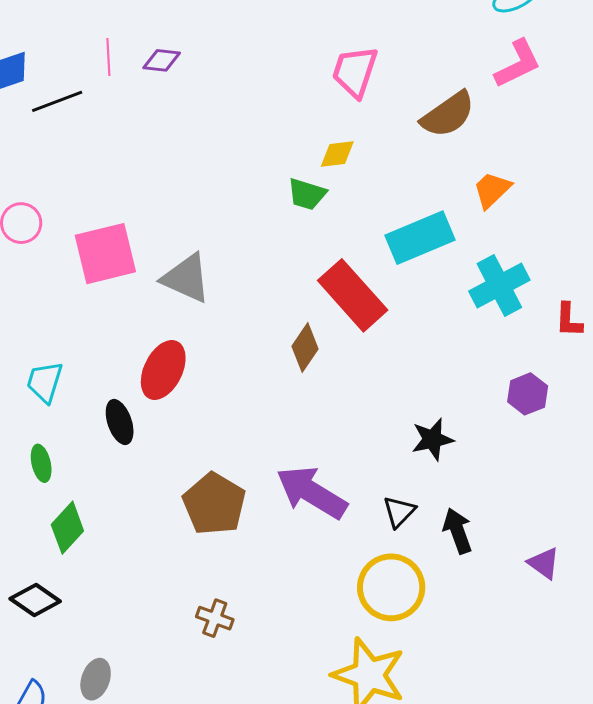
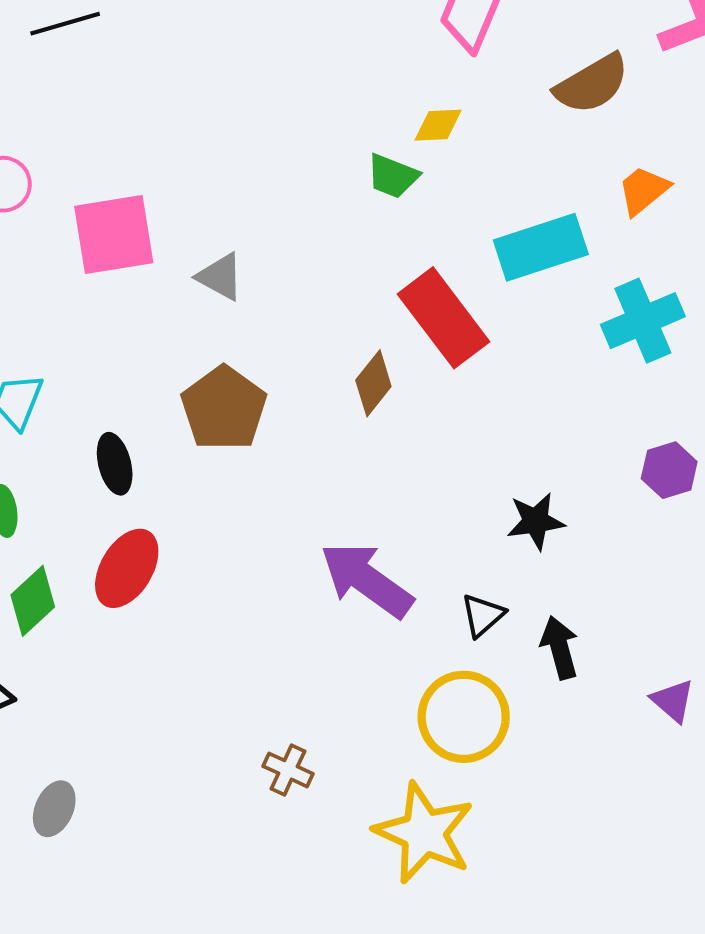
gray triangle: (186, 278) -> (220, 277), size x0.7
red ellipse: (163, 370) -> (127, 568), moved
brown pentagon: (214, 504) -> (224, 408), moved
brown cross: (215, 618) -> (288, 770), moved

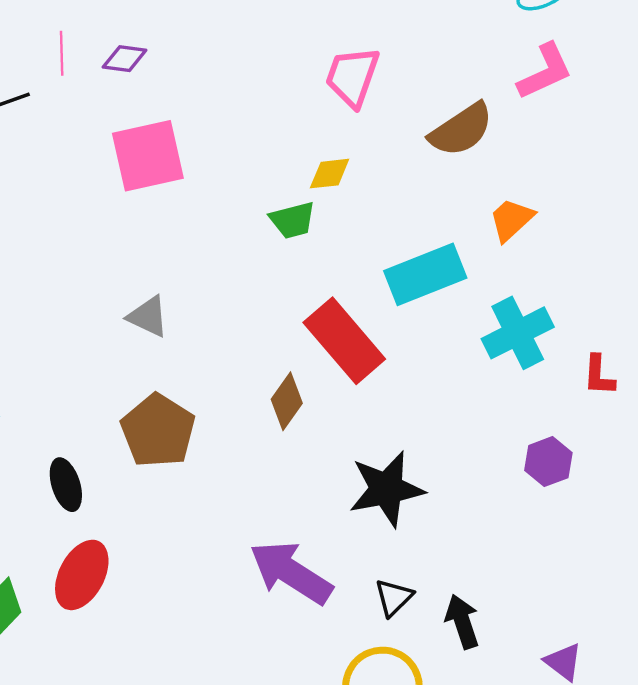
green trapezoid: (393, 176) -> (293, 220), turned -33
pink square: (114, 235) -> (148, 156), moved
black star: (536, 521) -> (386, 489), moved, size x1.5

